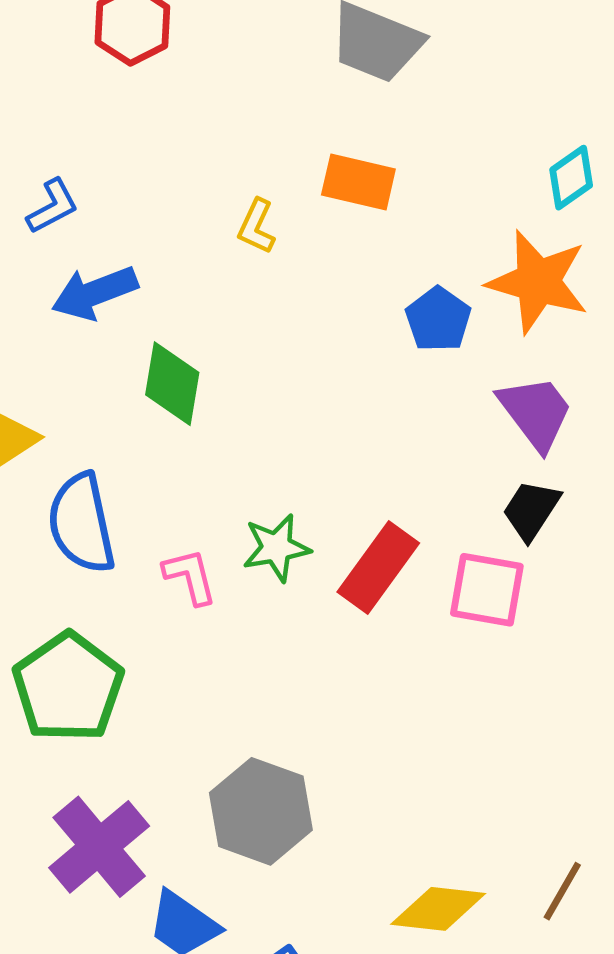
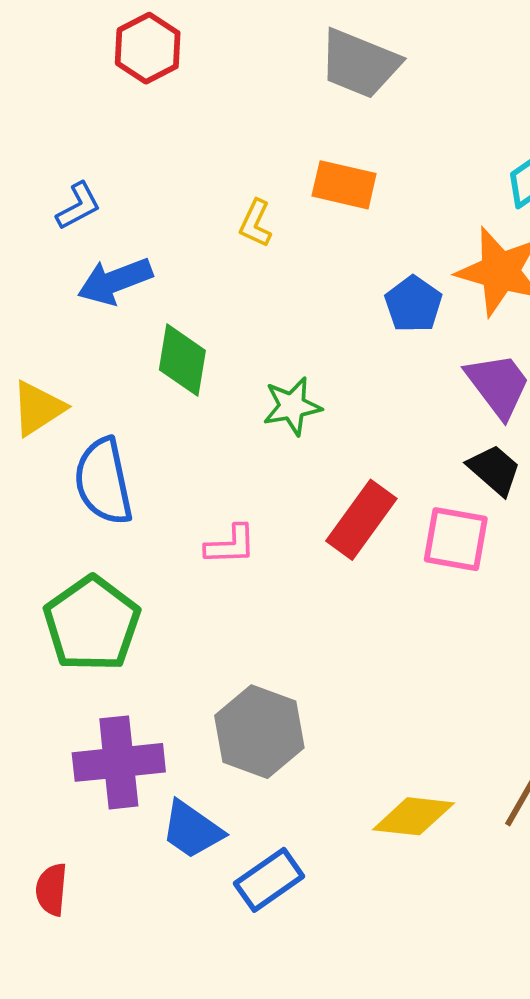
black trapezoid: (531, 510) -> (494, 470), turned 98
green star: (276, 548) -> (292, 406), moved
pink L-shape: (190, 576) -> (230, 545), moved, turned 102
purple cross: (99, 847) -> (119, 762), turned 34

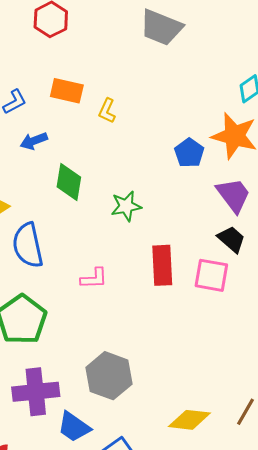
orange rectangle: (344, 185) -> (67, 91), moved
blue arrow: (115, 281) -> (34, 141), size x0.7
red rectangle: (361, 520) -> (162, 265), turned -39

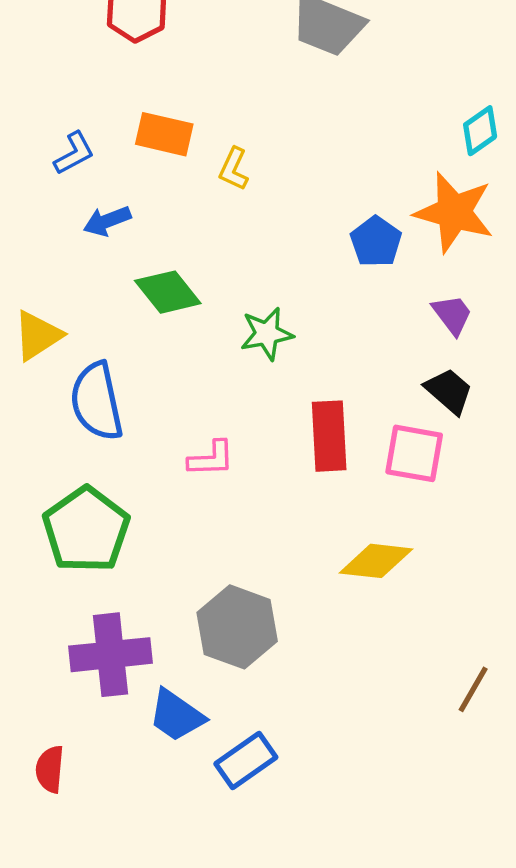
green diamond: (69, 182) -> (168, 292), turned -48
purple trapezoid: (233, 195) -> (452, 315), size x0.7
yellow diamond: (189, 420) -> (376, 561), moved

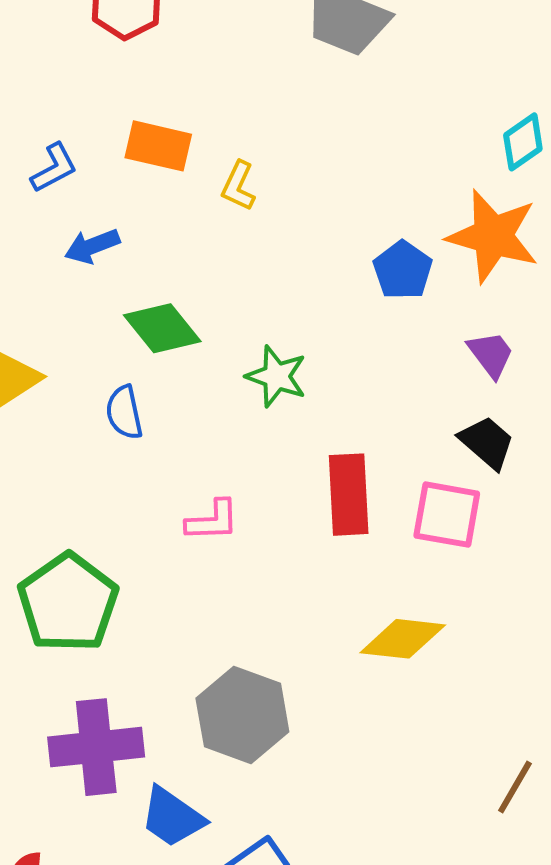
green star: (267, 334) -> (276, 376), turned 30
blue semicircle: (97, 401) -> (124, 412), moved, size x0.6

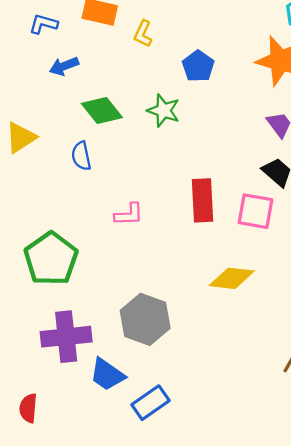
blue L-shape: (54, 168) -> (43, 24), turned -136
blue pentagon: (403, 270) -> (198, 66), moved
green star: (276, 376) -> (164, 111), moved

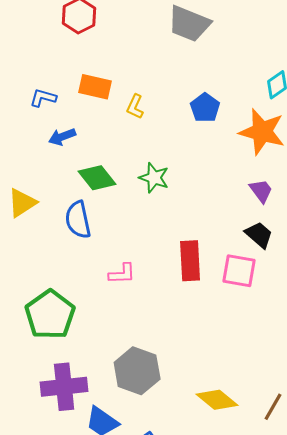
blue pentagon: (198, 66) -> (205, 108), moved
blue semicircle: (81, 156) -> (78, 220), size x1.4
yellow diamond: (232, 278) -> (217, 400), moved, turned 33

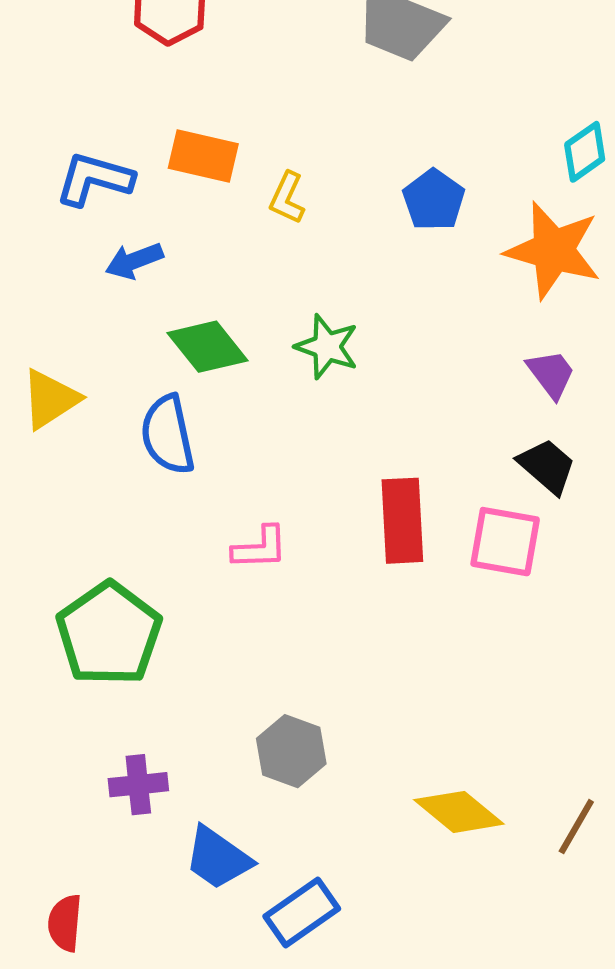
blue L-shape: (43, 98) -> (94, 179), size x1.4
gray hexagon: (137, 371) -> (291, 751), size x0.7
purple cross: (64, 387) -> (138, 785), size x0.6

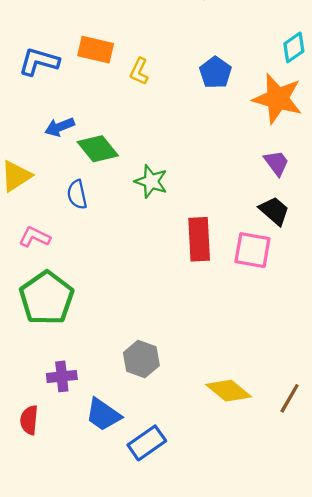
blue arrow: (134, 261) -> (60, 127), moved
green star: (327, 347) -> (151, 181), moved
blue semicircle: (168, 435) -> (77, 195), size x0.7
pink L-shape: (260, 548) -> (35, 237), moved, turned -152
red semicircle: (65, 923) -> (29, 420), moved

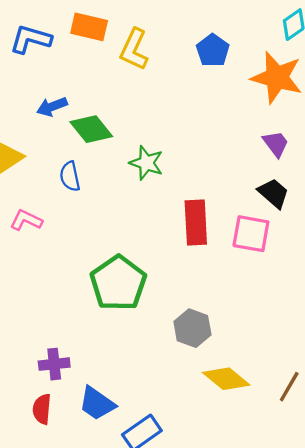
yellow L-shape: (139, 71) -> (134, 49), size x1.5
green pentagon: (47, 298) -> (118, 283), moved
gray hexagon: (141, 359) -> (192, 328), moved
red semicircle: (29, 420) -> (42, 409), moved

